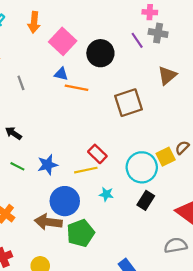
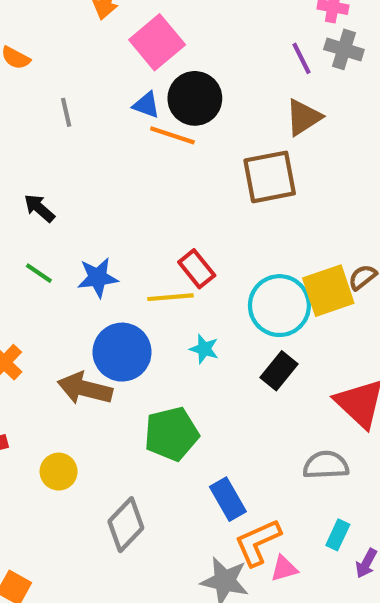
black circle: (100, 53) -> (195, 98), moved
brown triangle: (167, 75) -> (303, 117), moved
yellow square: (166, 157) -> (328, 291), size x1.4
green pentagon: (81, 233) -> (171, 434), moved

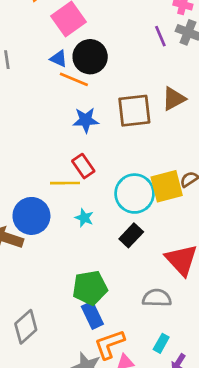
brown triangle: (303, 117) -> (174, 99), moved
blue star: (98, 278) -> (86, 120), moved
green pentagon: (171, 434) -> (90, 288), moved

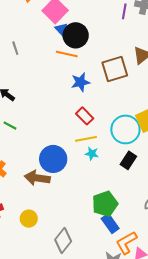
purple line: (160, 36) -> (124, 11), turned 42
blue triangle: (59, 59) -> (61, 29), moved, turned 32
yellow line: (65, 183) -> (86, 139), moved

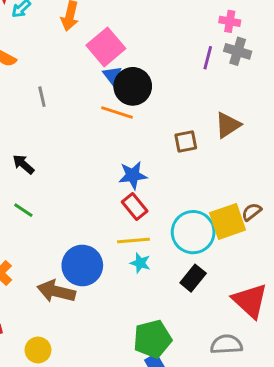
brown square: (115, 69) -> (186, 141), size x0.6
blue star: (81, 82) -> (133, 175), moved

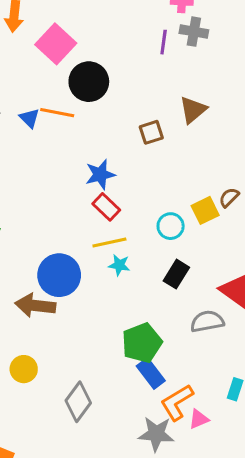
blue triangle: (112, 75) -> (29, 118), moved
orange line: (117, 113) -> (57, 113), moved
yellow square: (228, 221) -> (205, 210), size x0.7
cyan circle: (193, 232) -> (171, 226), size x0.6
gray semicircle: (226, 344) -> (207, 321), moved

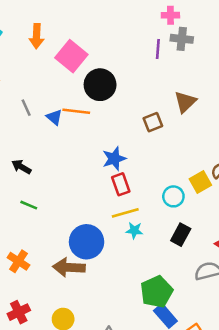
red rectangle: (106, 207) -> (121, 184), turned 30

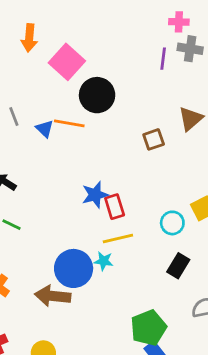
blue star: (114, 159) -> (95, 195), moved
cyan star: (134, 230) -> (104, 261), moved

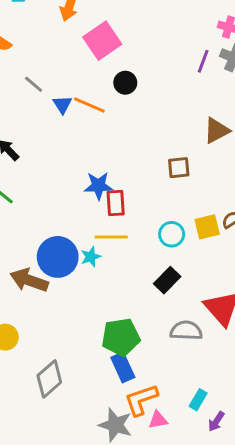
black circle: (97, 95) -> (125, 83), size x0.6
gray line: (14, 117) -> (34, 84), turned -42
brown square: (154, 139) -> (179, 168), moved
cyan star: (104, 261) -> (91, 257), turned 30

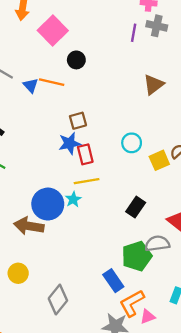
brown square: (179, 168) -> (78, 121), moved
cyan circle: (172, 234) -> (132, 143), moved
green pentagon: (121, 337) -> (137, 256), moved

